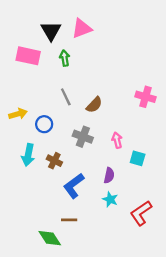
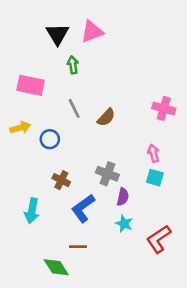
pink rectangle: (28, 56) -> (31, 85), moved
gray cross: (83, 137) -> (107, 174), moved
pink arrow: (117, 140) -> (154, 153), moved
cyan arrow: (28, 155) -> (32, 211), moved

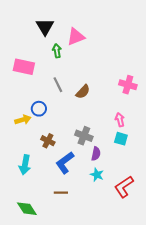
pink triangle: (92, 32) -> (76, 37), moved
yellow arrow: (20, 128) -> (23, 120), moved
green diamond: (56, 267) -> (27, 209), moved

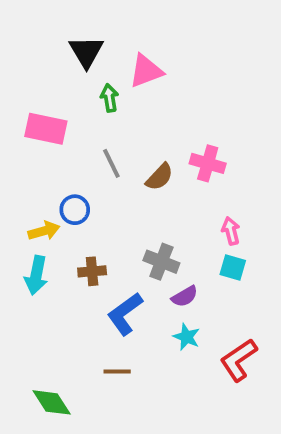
pink cross: (128, 85) -> (208, 163), moved
brown cross: (48, 141) -> (92, 271), turned -32
purple semicircle: (96, 154) -> (185, 296), turned 48
cyan arrow: (25, 165) -> (36, 275), moved

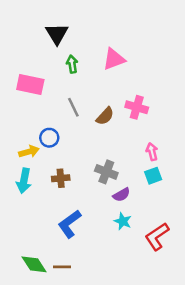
pink triangle: (146, 71) -> (114, 59), moved
cyan square: (233, 268) -> (153, 176), turned -36
blue L-shape: (125, 314) -> (70, 224), moved
brown line: (117, 372) -> (62, 267), moved

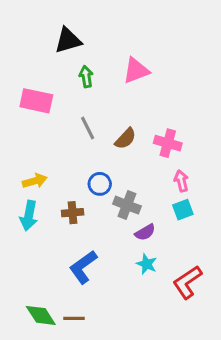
black triangle: (57, 34) -> (68, 40), turned 45
pink cross: (137, 107) -> (168, 143), moved
blue circle: (49, 138) -> (100, 184), moved

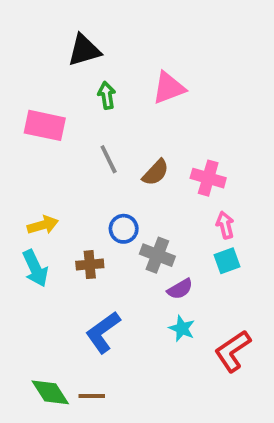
cyan arrow: (29, 216) -> (35, 268), turned -36

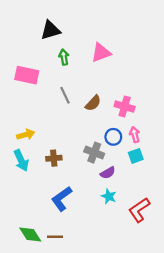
blue circle: (124, 229) -> (113, 137), moved

